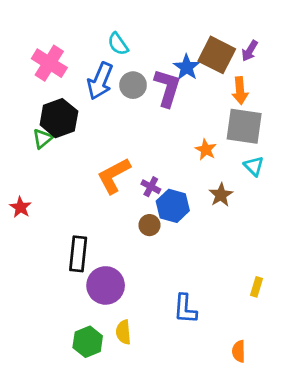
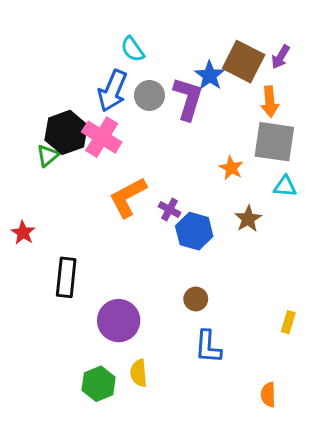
pink cross: (49, 63) -> (102, 137), moved
cyan triangle: (254, 166) -> (285, 186), turned -40
brown circle: (149, 225) -> (196, 299), moved
black rectangle: (78, 254) -> (66, 277), moved

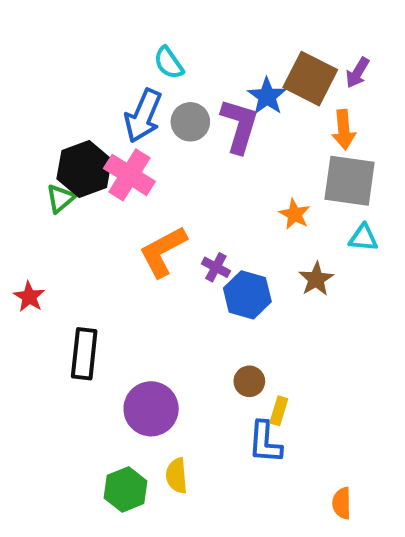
yellow rectangle: (288, 322) -> (279, 411), moved

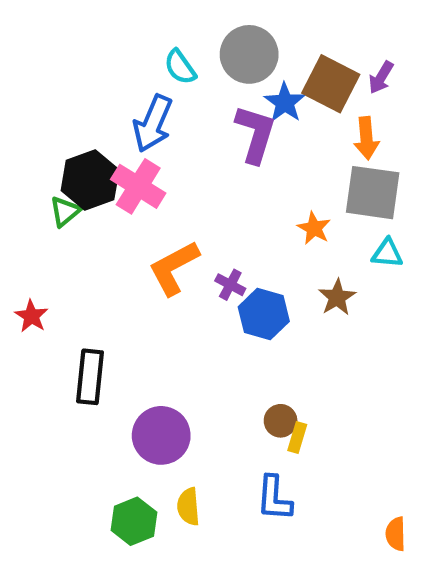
gray circle: (190, 122) -> (249, 54), moved, size x1.4
brown circle: (249, 381) -> (281, 421), moved
blue L-shape: (265, 442) -> (274, 498), moved
orange semicircle: (342, 503) -> (396, 534), moved

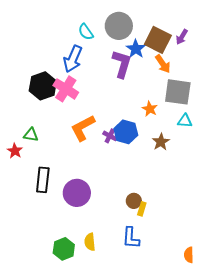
orange arrow: (366, 138) -> (163, 64), moved, turned -30
green triangle: (65, 211) -> (31, 135), moved, turned 49
blue hexagon: (264, 314) -> (126, 132), moved
purple circle: (161, 435) -> (77, 193), moved

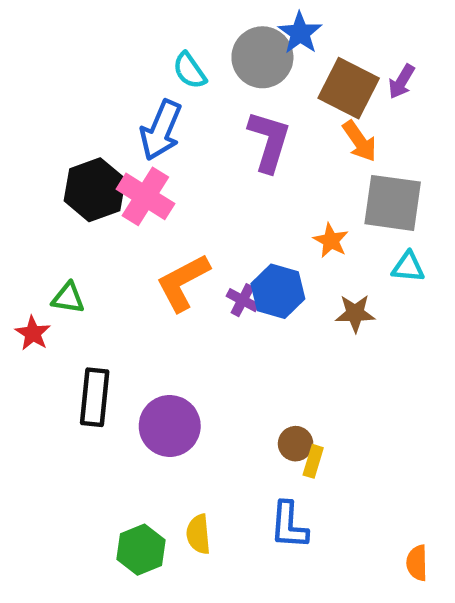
blue star: (136, 49) -> (300, 33), moved
brown star: (161, 142) -> (355, 313), turned 30

